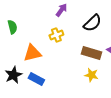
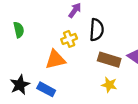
black semicircle: (92, 23) -> (97, 30), moved, turned -42
orange triangle: (32, 53) -> (55, 60), moved

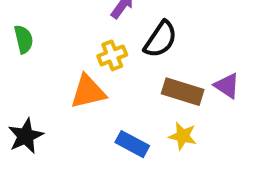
black semicircle: (97, 30) -> (161, 39), turned 30
blue rectangle: (46, 89) -> (132, 144), moved

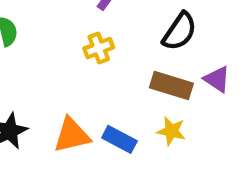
black semicircle: (161, 39) -> (180, 31), moved
orange triangle: (88, 92) -> (72, 135), moved

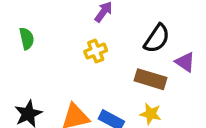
purple triangle: (217, 79) -> (185, 62), moved

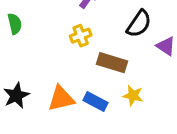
brown rectangle: (151, 79) -> (112, 63), moved

